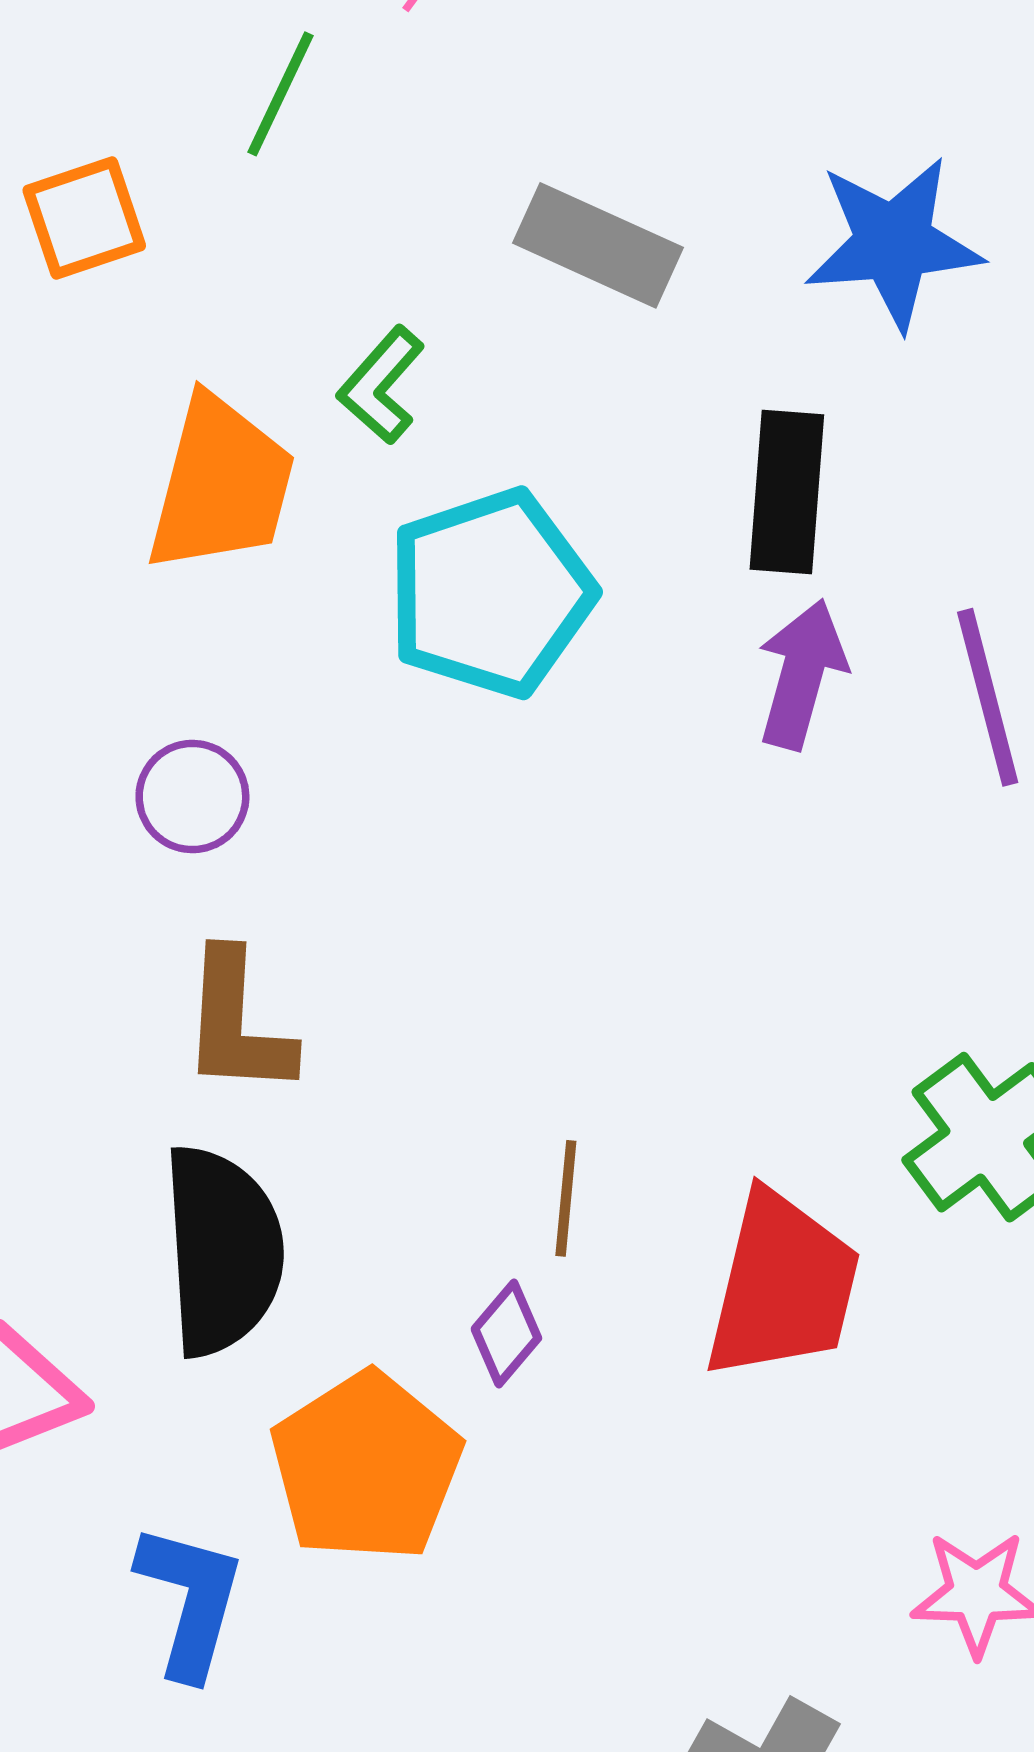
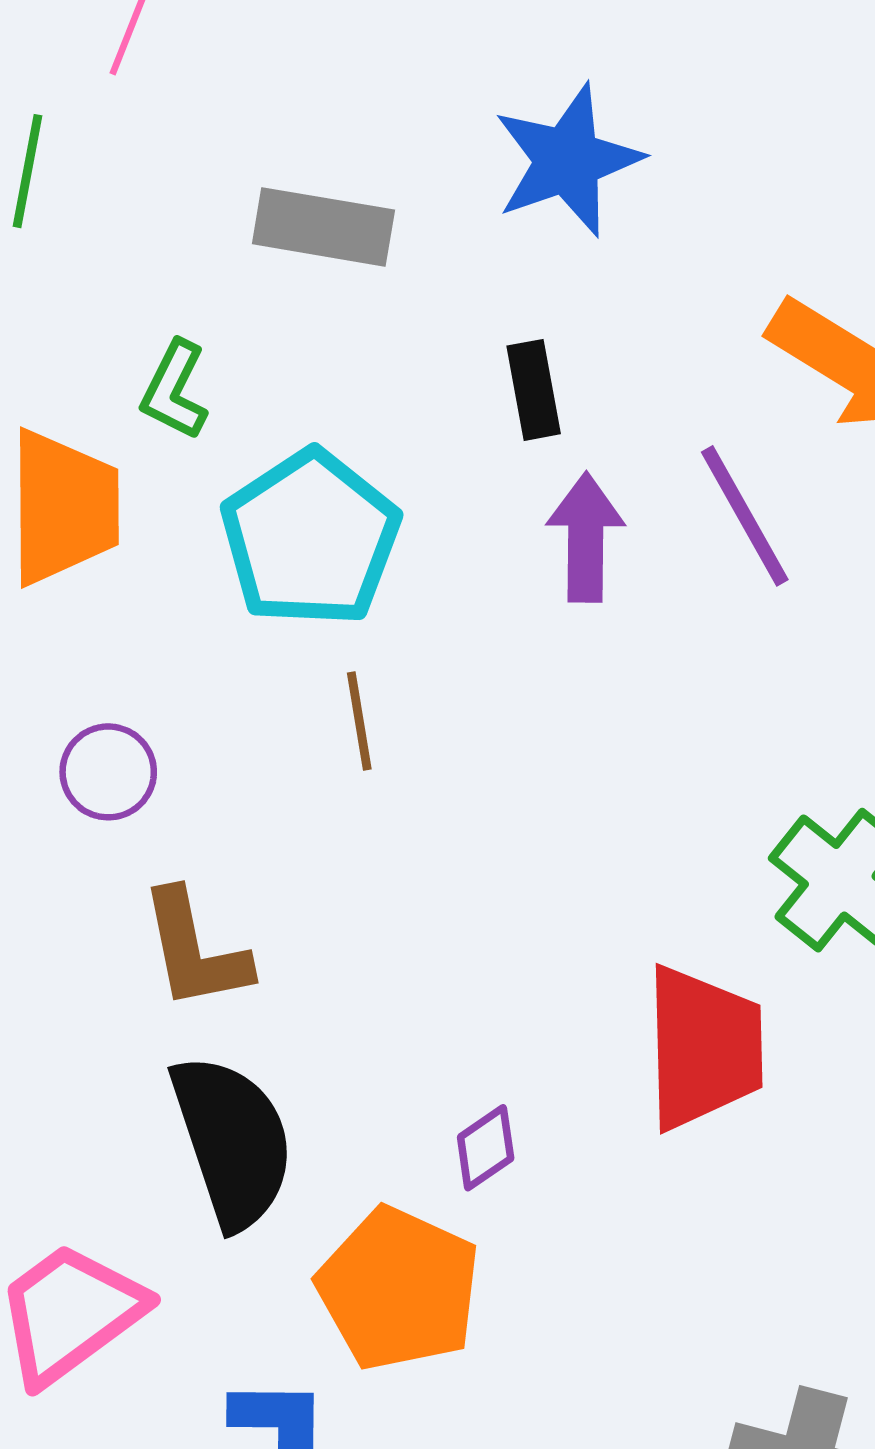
black rectangle: (787, 492) -> (534, 390), size x0.7
brown line: (566, 1198) -> (359, 721), moved
purple diamond: (506, 1334) -> (486, 1148), turned 30

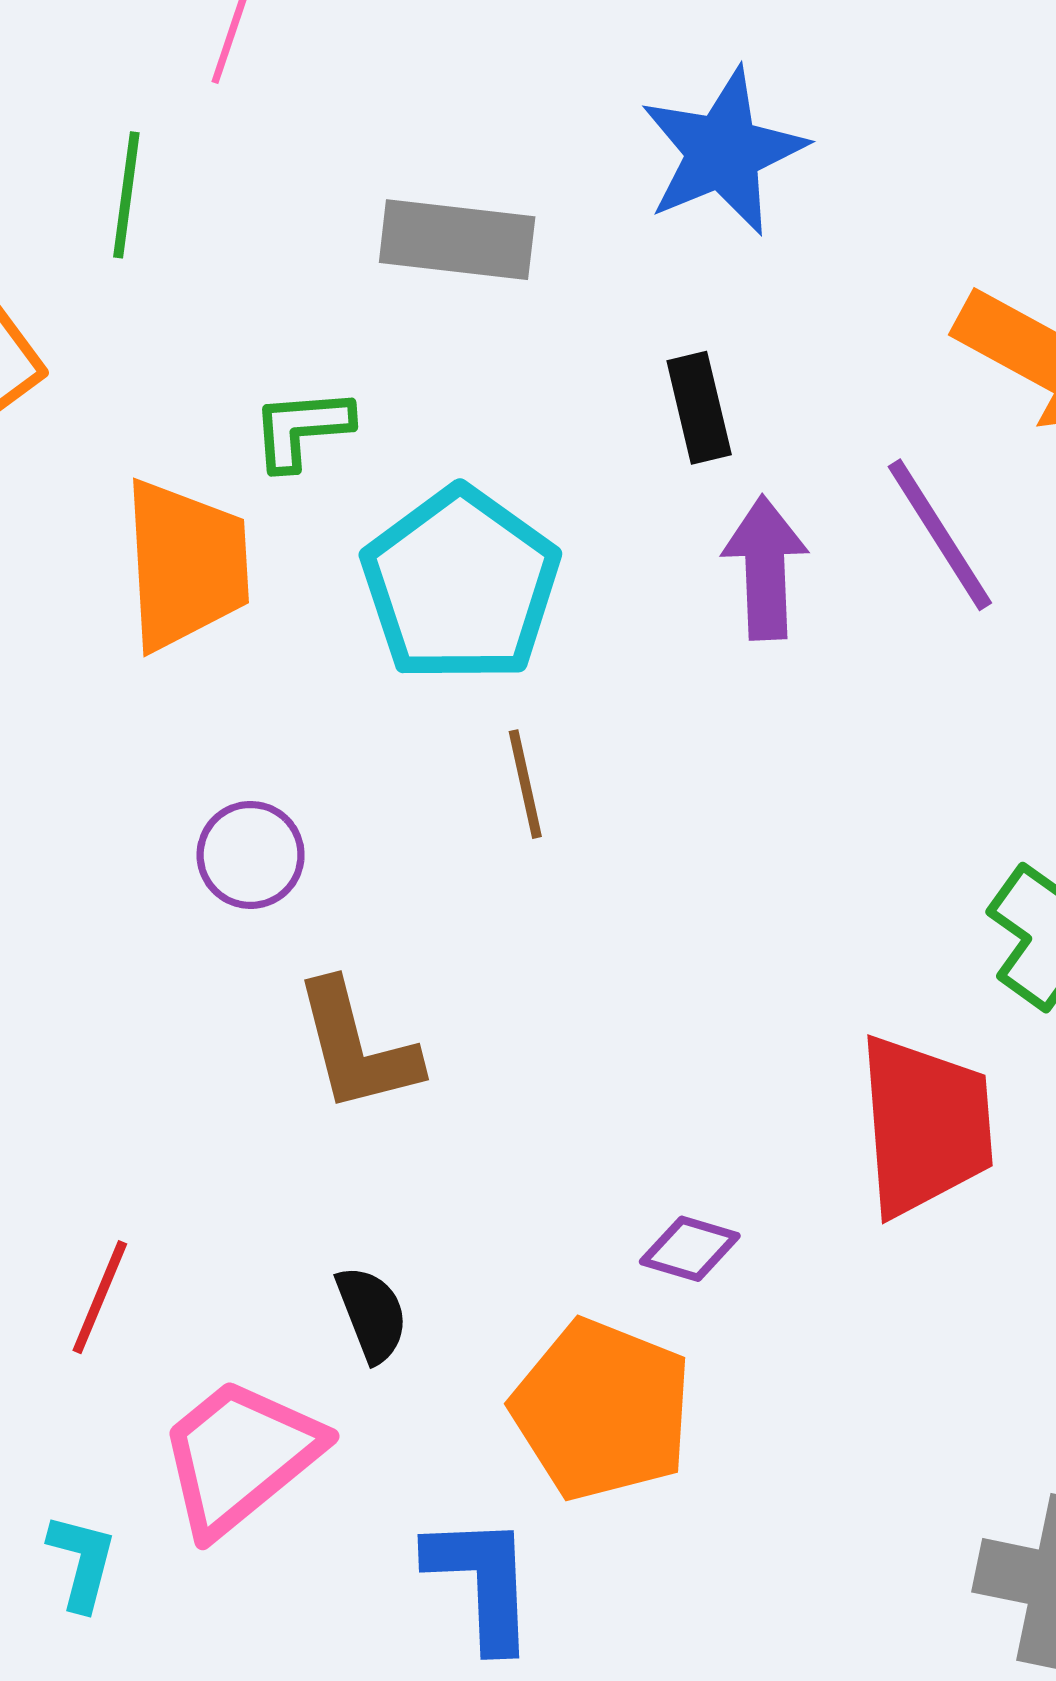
green L-shape: (174, 390) -> (302, 429), turned 62
black semicircle: (232, 1141) -> (372, 1314), moved, size x0.5
purple diamond: (486, 1148) -> (690, 1249), turned 54

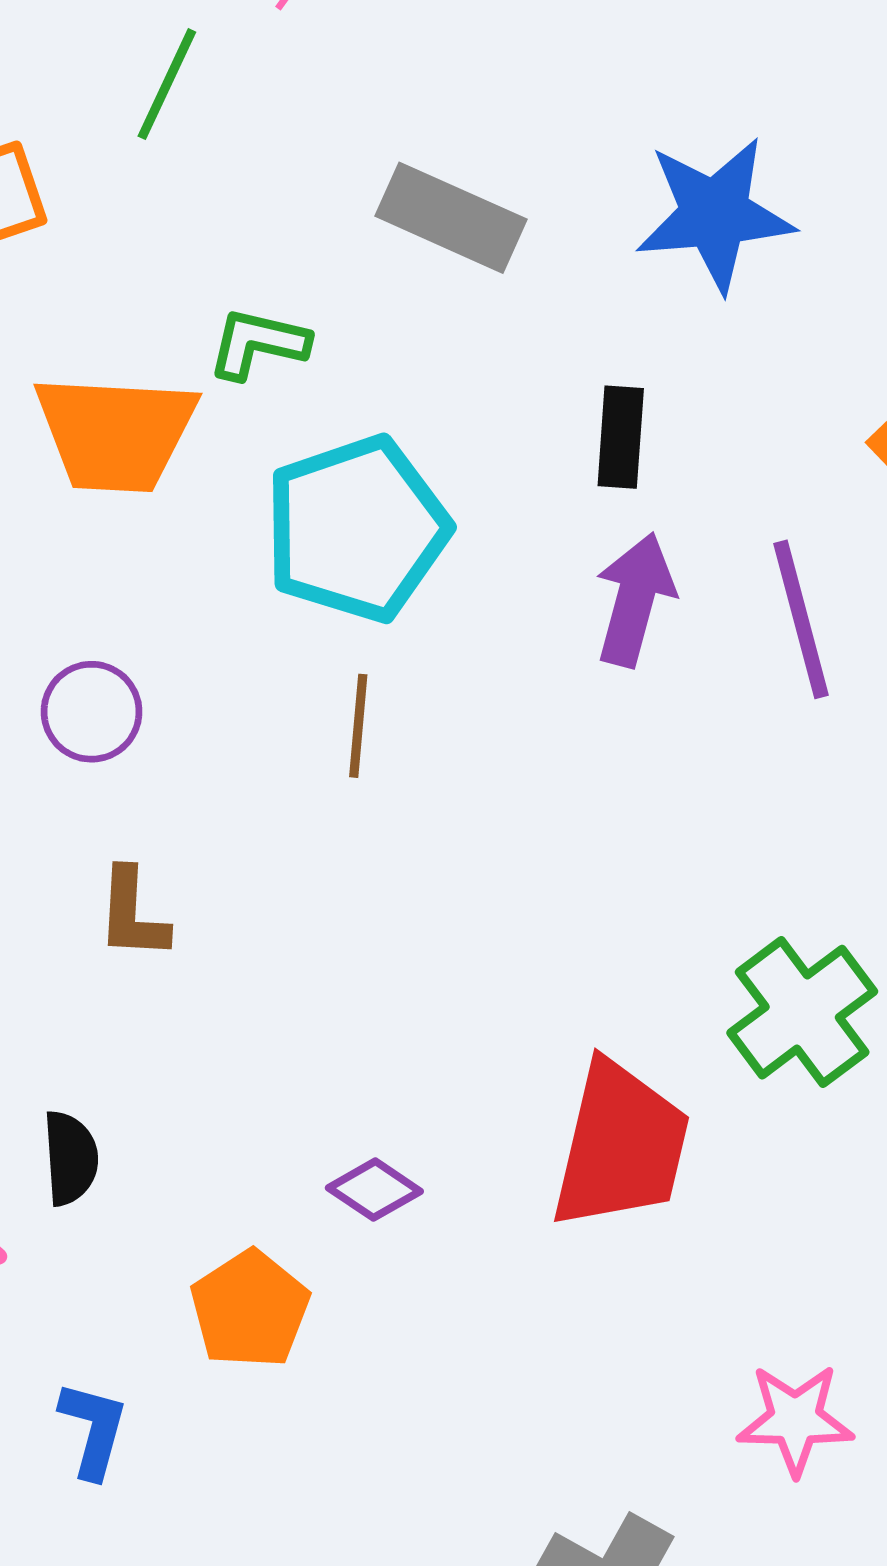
orange trapezoid: (186, 565) -> (116, 433), turned 79
brown L-shape: (357, 1047) -> (132, 914), size x0.7
orange pentagon: (602, 1410) -> (250, 1309), size x0.7
blue L-shape: (482, 1582) -> (93, 1430), size x0.7

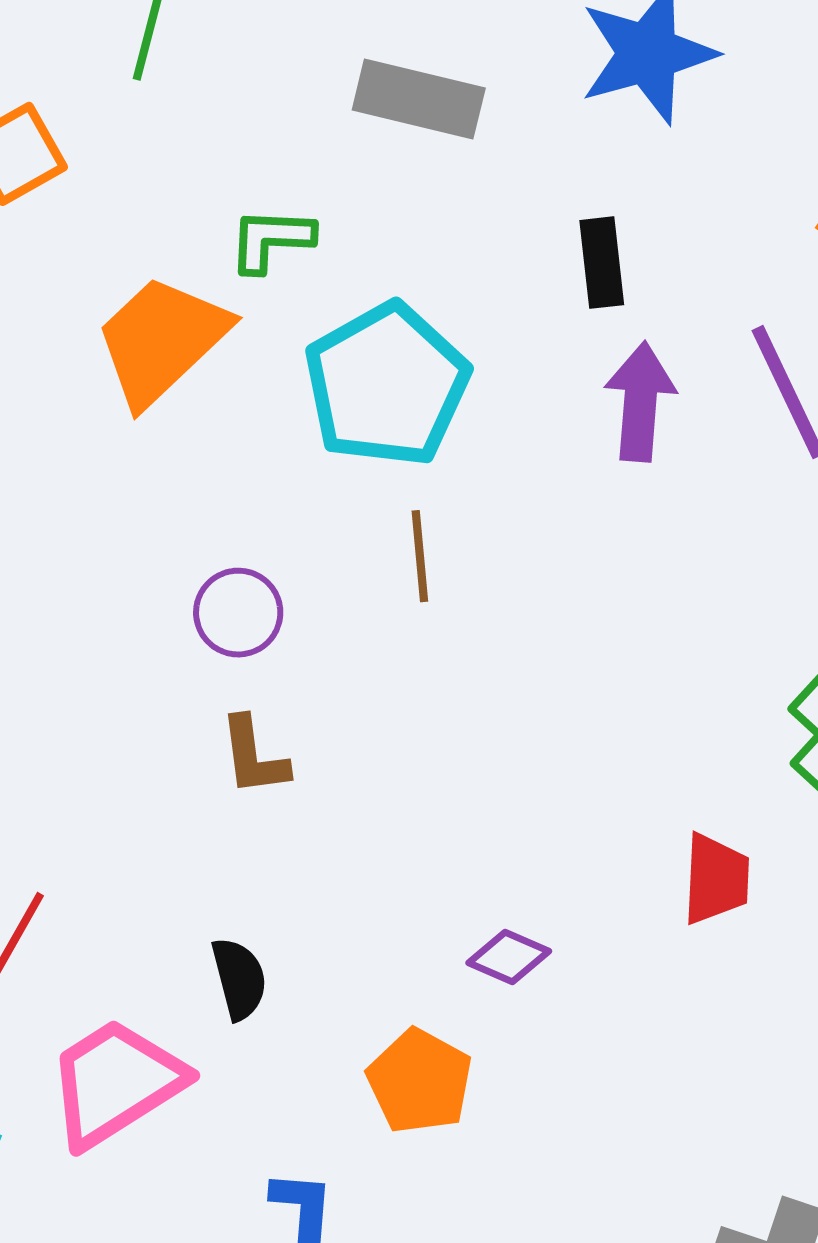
orange trapezoid: (116, 433) -> (162, 340), turned 144
purple circle: (92, 712) -> (238, 613), moved
red trapezoid: (621, 1146) -> (716, 879), size x0.6

